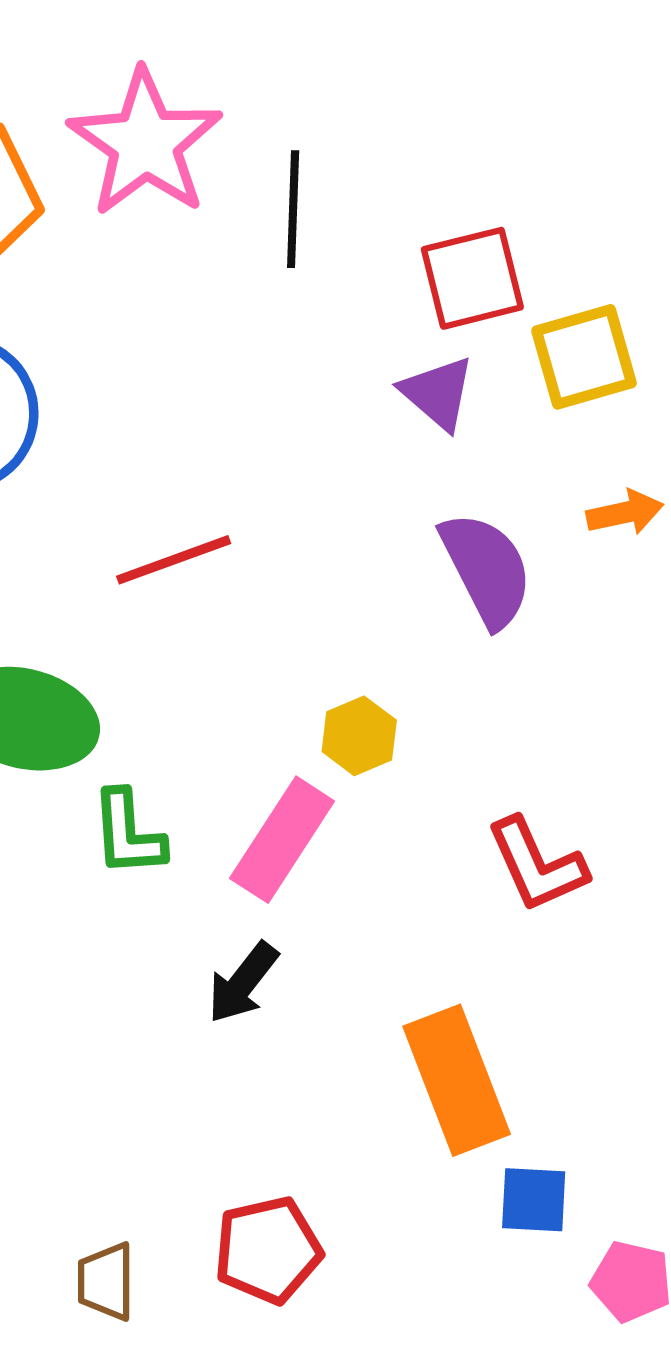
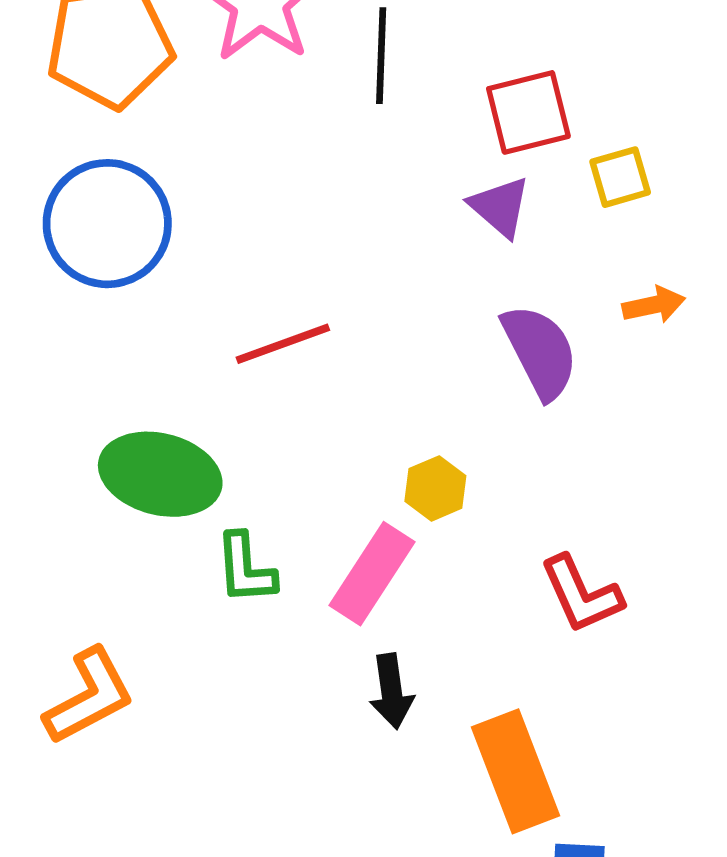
yellow square: (584, 357) -> (620, 177), size x0.7
black arrow: (243, 983) -> (391, 691), moved, turned -46

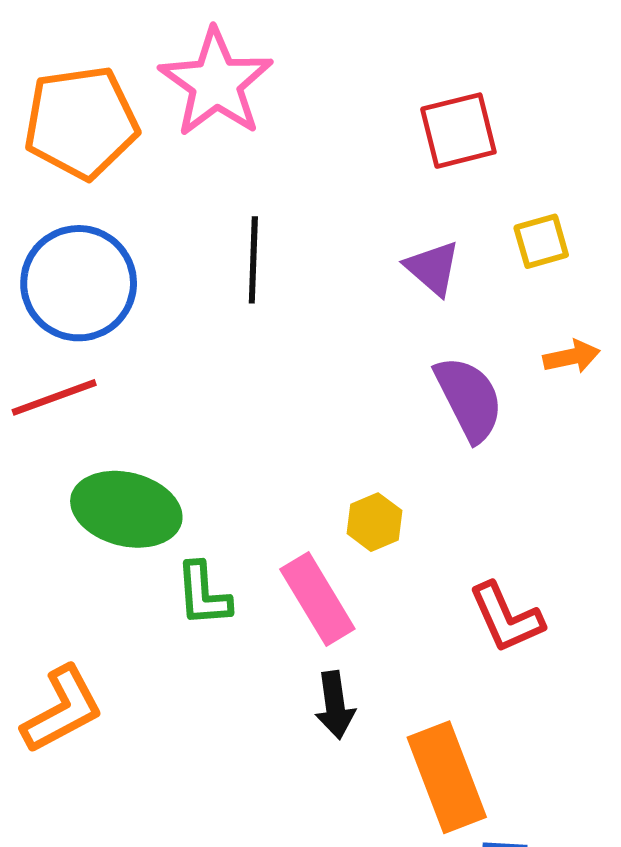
black line: (381, 56) -> (253, 260), moved
red square: (528, 112) -> (458, 131), moved
red line: (283, 344) -> (54, 397), moved
pink rectangle: (372, 574) -> (317, 599), turned -64

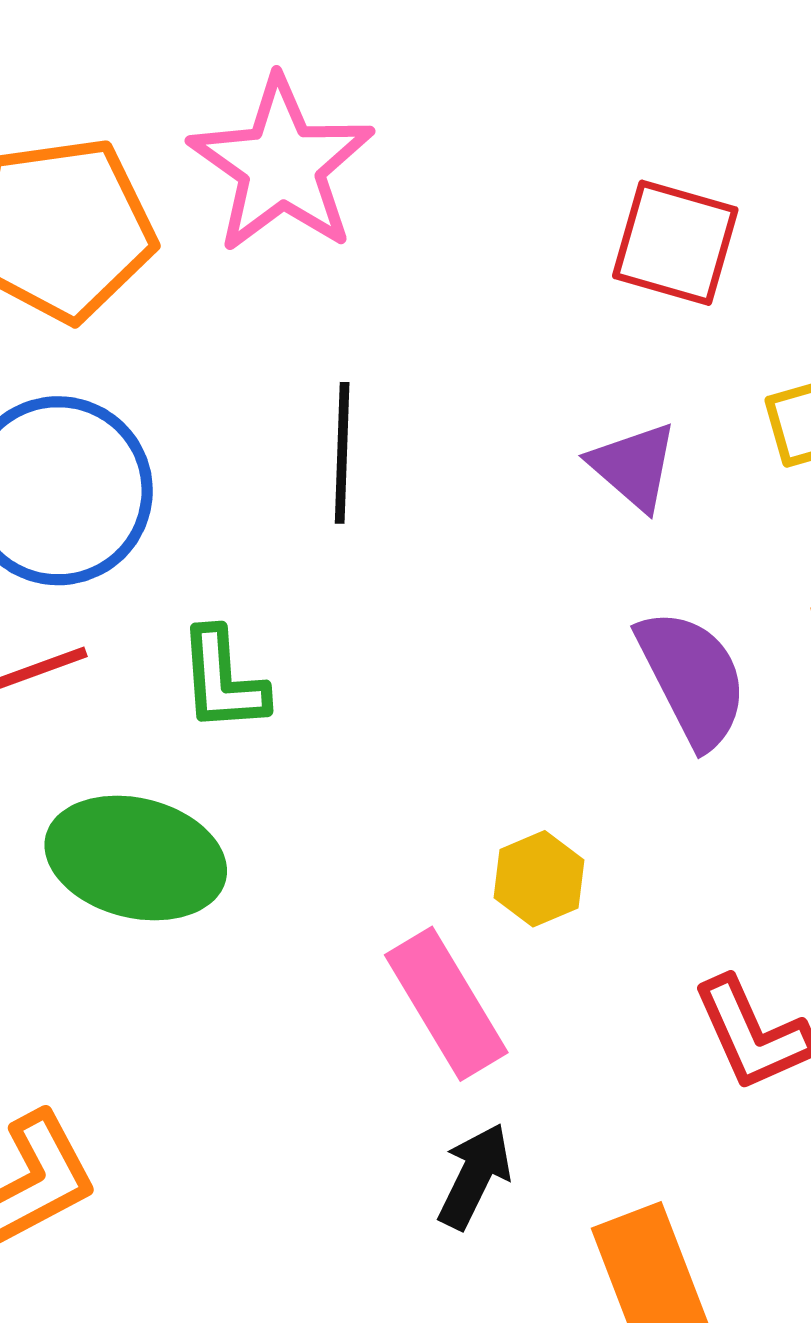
red square: (458, 131) -> (675, 243), turned 30
green L-shape: (203, 594) -> (223, 680), moved
black arrow: (335, 705) -> (475, 1176), turned -146

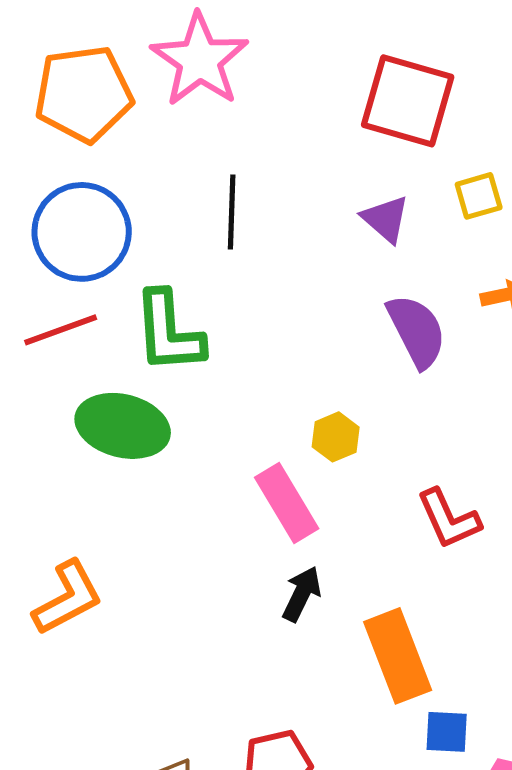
red square: (675, 243) -> (408, 101), size x1.4
green L-shape: (223, 680) -> (169, 332), size x1.5

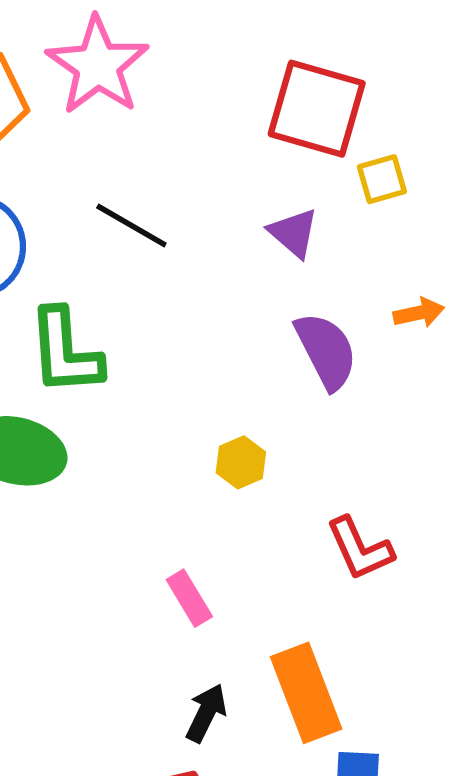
yellow square: (479, 196) -> (382, 179), moved
black line: (232, 212) -> (131, 226), turned -62
pink rectangle: (287, 503) -> (189, 598), moved, size x0.7
black arrow: (302, 594) -> (206, 713), moved

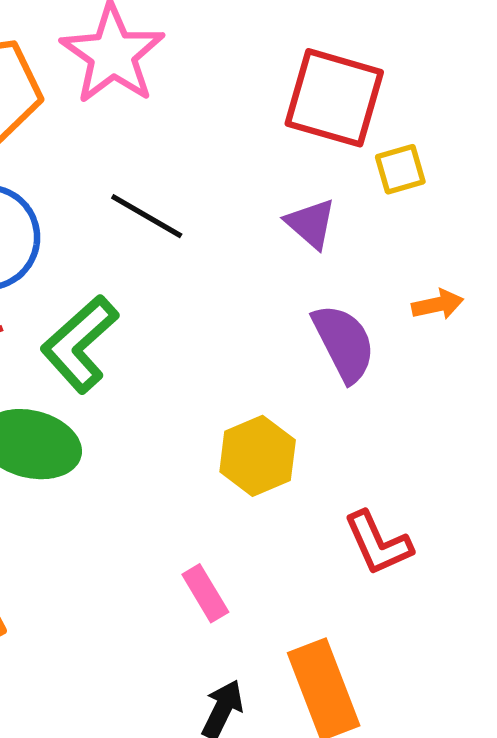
green L-shape: (65, 352) -> (80, 344), turned 52
yellow hexagon: (241, 462) -> (258, 456), size x1.5

